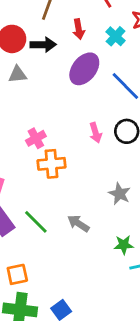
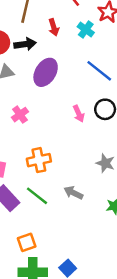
purple ellipse: (84, 69) -> (46, 72), moved
pink cross: (36, 138) -> (20, 115), moved
orange cross: (51, 164) -> (39, 160), moved

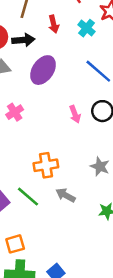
orange cross: (39, 160) -> (46, 165), moved

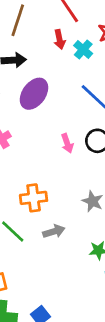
red arrow: (54, 24) -> (60, 39), moved
gray arrow: (66, 195) -> (54, 231), turned 132

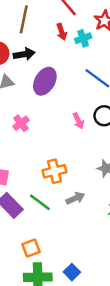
cyan cross: (83, 49) -> (83, 38), turned 35

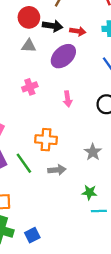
red arrow: (62, 32) -> (78, 31), moved, turned -80
pink arrow: (78, 121) -> (68, 99), moved

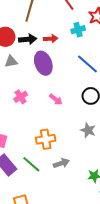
purple ellipse: (63, 56) -> (43, 63), turned -55
pink arrow: (68, 99) -> (56, 99), turned -32
gray star: (93, 152) -> (88, 130), moved

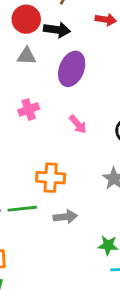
red arrow: (51, 39) -> (106, 20), moved
purple ellipse: (43, 63) -> (72, 69), turned 30
green line: (31, 164) -> (22, 209), turned -60

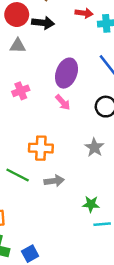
purple ellipse: (72, 69) -> (67, 73), moved
green line: (22, 209) -> (18, 175), turned 35

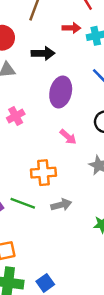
black arrow: (43, 23) -> (43, 53), moved
pink arrow: (63, 102) -> (68, 137), moved

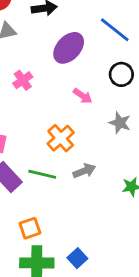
purple ellipse: (61, 92) -> (69, 48), turned 36
orange cross: (43, 173) -> (61, 138), turned -30

